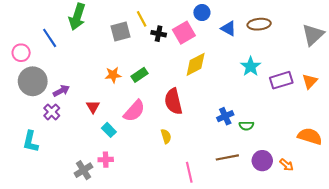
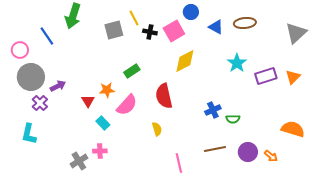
orange star: (113, 75) -> (107, 90), moved
purple cross: (52, 112) -> (40, 103), moved

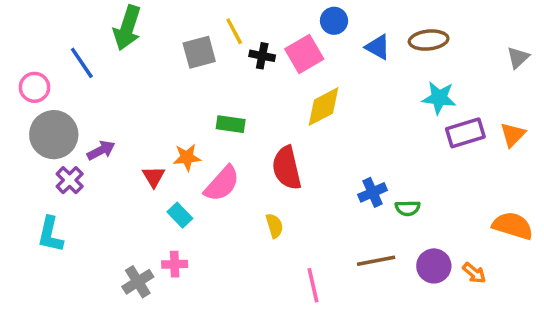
gray triangle: (296, 33) -> (518, 58), size x0.6
cyan star: (237, 63) -> (439, 98), moved, turned -30
green rectangle: (132, 71) -> (231, 124), turned 42

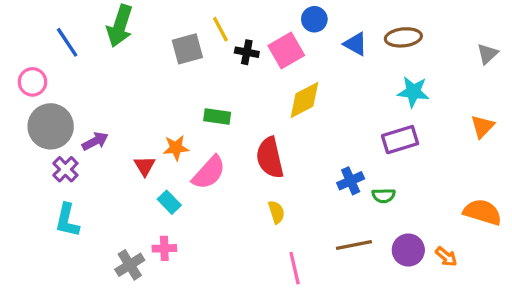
blue line: (82, 63) -> (67, 42), moved
purple rectangle: (465, 133) -> (400, 140), moved
yellow semicircle: (274, 226) -> (276, 212), moved
cyan L-shape: (50, 234) -> (67, 220), moved

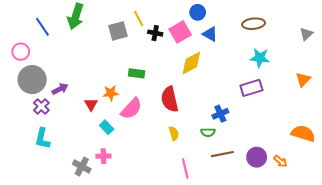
blue triangle: (356, 44) -> (210, 34), moved
green semicircle: (384, 196) -> (208, 132), moved
gray cross: (130, 265) -> (82, 166), turned -30

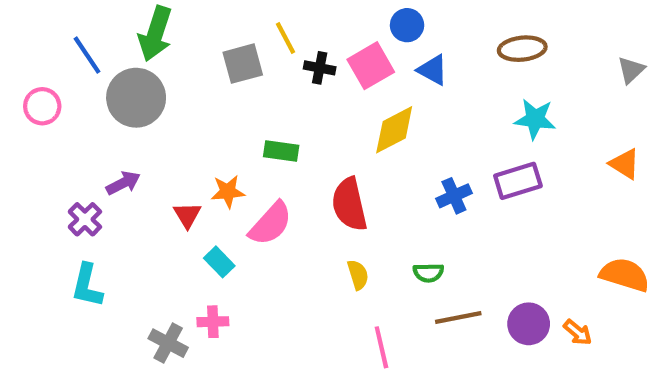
gray circle: (32, 80) -> (136, 98), moved
orange triangle: (303, 80) -> (625, 164), turned -42
blue cross: (220, 114) -> (454, 196), moved

